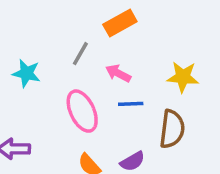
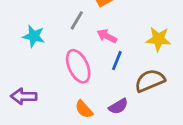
blue line: (131, 104) -> (117, 61), turned -66
brown semicircle: (172, 129) -> (150, 81), turned -120

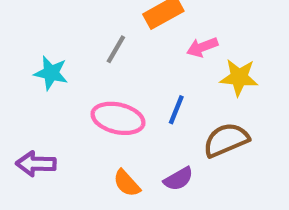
pink arrow: (107, 36) -> (202, 47), moved, turned -48
pink ellipse: (78, 66) -> (118, 118), turned -52

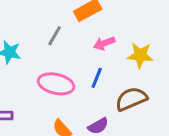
pink arrow: (202, 47) -> (104, 43), moved

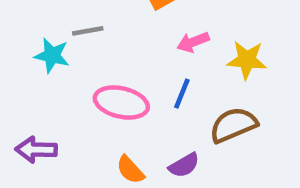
gray line: (55, 36) -> (88, 31), moved, turned 50

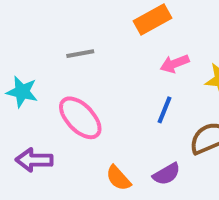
cyan star: (52, 55) -> (22, 92), moved
pink ellipse: (121, 103) -> (80, 118), moved, turned 33

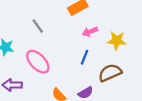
gray line: (80, 54) -> (38, 26), turned 64

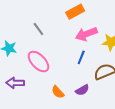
pink arrow: (90, 32) -> (86, 34), size x1.5

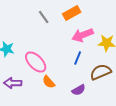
gray line: (38, 29) -> (44, 17), moved
orange semicircle: (58, 92) -> (49, 82), moved

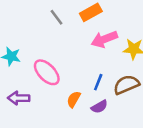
blue line: (78, 58) -> (98, 82), moved
orange semicircle: (49, 82) -> (74, 99), moved, turned 72

